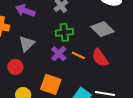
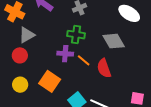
gray triangle: (27, 44) -> (27, 35), moved
purple cross: (59, 54) -> (65, 54), turned 35

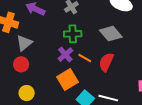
purple cross: (65, 54) -> (65, 55), turned -35
red semicircle: (104, 68) -> (106, 62), turned 54
orange square: (50, 81) -> (68, 79), moved, turned 35

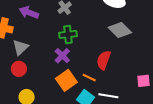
gray diamond: (111, 34) -> (120, 30), moved
orange line: (85, 58) -> (89, 78), moved

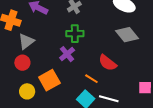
red semicircle: (104, 60) -> (108, 63), turned -78
orange square: (66, 80) -> (49, 80), moved

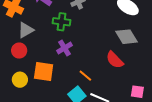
green cross: (75, 34) -> (61, 22), moved
red semicircle: (108, 63) -> (115, 60), moved
orange square: (49, 80) -> (44, 71), turned 30

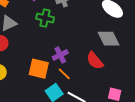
purple cross: (64, 48) -> (60, 55), moved
orange square: (44, 71) -> (39, 69), moved

